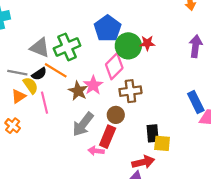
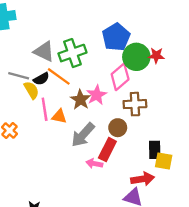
orange triangle: (19, 96) -> (59, 116), moved, turned 42

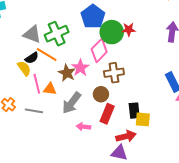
gray line: (19, 76) -> (34, 111), moved
red rectangle: (107, 150) -> (107, 114), moved

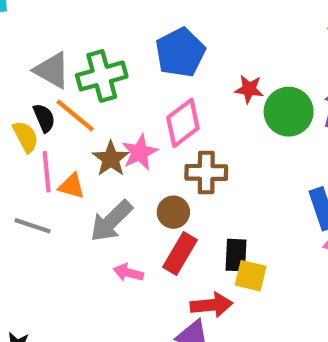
green circle: (112, 32) -> (289, 112), moved
black semicircle: (32, 58) -> (44, 118), turned -88

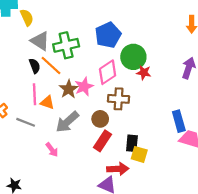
red star: (249, 89) -> (144, 73), moved
green circle: (289, 112) -> (133, 57), moved
yellow semicircle: (26, 137) -> (27, 17), moved
pink arrow: (128, 273) -> (52, 150), moved, turned -144

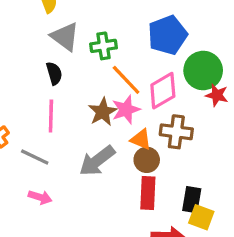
green cross: (66, 45) -> (104, 46), size x0.7
orange line: (51, 65) -> (126, 80), moved
orange triangle: (47, 102) -> (141, 139), moved
red rectangle: (103, 141) -> (148, 193), turned -35
pink arrow: (52, 150) -> (40, 197), moved, turned -40

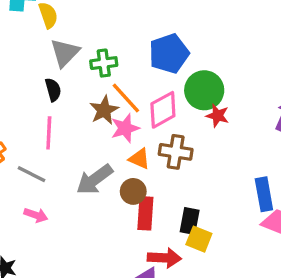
gray triangle: (65, 37) -> (65, 53), turned 36
brown star: (103, 112) -> (104, 110), moved
brown circle: (147, 160) -> (133, 191), moved

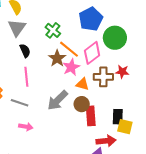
gray triangle: (65, 53) -> (17, 28), moved
green cross: (104, 63) -> (53, 30), turned -35
red star: (218, 116) -> (122, 72), moved

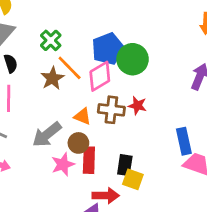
blue pentagon: (91, 19) -> (108, 49), moved
pink star: (71, 67) -> (63, 164), moved

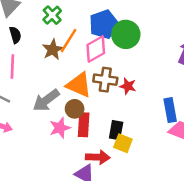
orange line: (70, 68) -> (69, 41), turned 75
red star: (137, 106) -> (128, 86), moved
orange triangle: (82, 116) -> (79, 85), size x1.6

